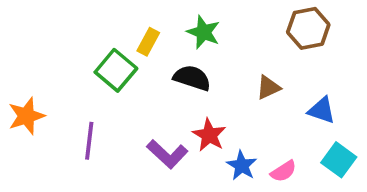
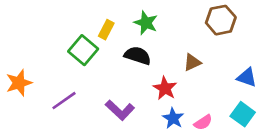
blue triangle: (322, 110) -> (247, 77), moved
red star: (209, 135) -> (165, 88), moved
purple line: (89, 141) -> (64, 101), turned 48

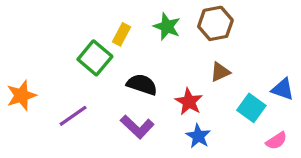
brown hexagon: (221, 20) -> (215, 23), moved
black semicircle: (138, 56) -> (142, 84), moved
cyan square: (243, 114) -> (251, 108), moved
pink semicircle: (203, 122) -> (276, 141), moved

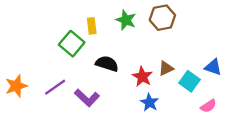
yellow rectangle: (122, 34) -> (92, 26), turned -35
brown triangle: (220, 72) -> (166, 68), moved
orange star: (21, 95) -> (16, 86), moved
purple L-shape: (137, 127) -> (87, 98), moved

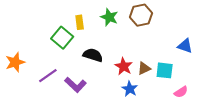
blue triangle: (213, 67) -> (185, 46), moved
brown triangle: (166, 68) -> (144, 68), moved
cyan square: (190, 81) -> (165, 70), turned -30
orange star: (16, 86) -> (15, 62), moved

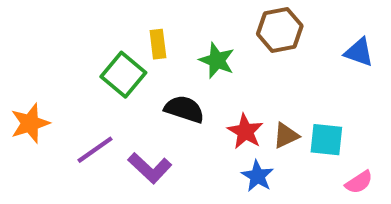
green star: (109, 17) -> (217, 60), moved
blue triangle: (185, 46) -> (359, 52), moved

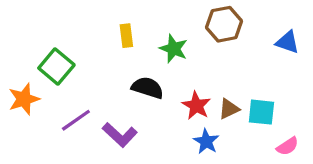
green square: (123, 75) -> (56, 67), moved

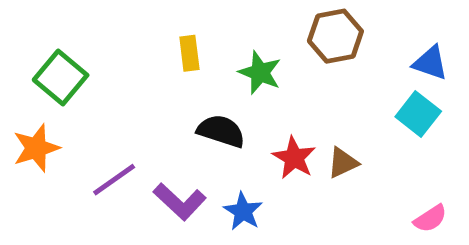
green square: (56, 67) -> (61, 77), moved
cyan square: (261, 112) -> (418, 114), moved, turned 32
blue star: (206, 141) -> (243, 211), moved

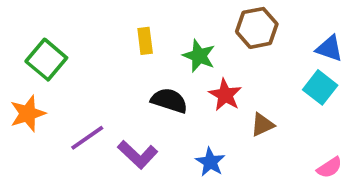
red star: (294, 158) -> (225, 95), moved
blue star: (243, 211) -> (210, 162), moved

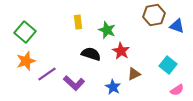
brown hexagon: (257, 28) -> (154, 15), moved
cyan square: (320, 87) -> (168, 65), moved
orange star: (28, 114) -> (26, 61), moved
brown triangle: (262, 125) -> (134, 74), moved

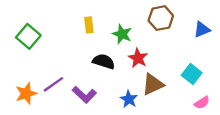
brown hexagon: (154, 15) -> (161, 18), moved
blue triangle: (177, 26) -> (202, 30), turned -42
orange star: (26, 61) -> (26, 93), moved
brown triangle: (134, 74) -> (153, 84), size x1.5

